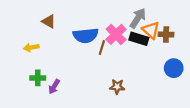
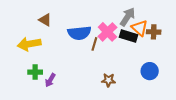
yellow arrow: (31, 47) -> (29, 44), size x1.6
blue circle: (174, 68) -> (150, 71), moved

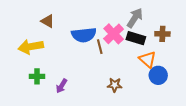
orange triangle: (140, 28) -> (148, 59), moved
brown line: (94, 44) -> (100, 47), turned -32
purple arrow: (50, 80) -> (62, 86), moved

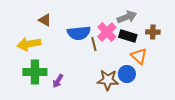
gray arrow: (135, 18) -> (127, 17), turned 36
blue circle: (158, 75) -> (127, 74), moved
green cross: (37, 76) -> (35, 72), size x1.6
brown star: (115, 85) -> (108, 80), size x1.5

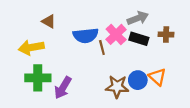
orange triangle: (139, 56) -> (157, 77), moved
purple arrow: (58, 81) -> (63, 88), size x1.5

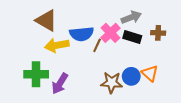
brown triangle: (49, 21) -> (46, 20), size x1.6
yellow arrow: (31, 47) -> (57, 45), moved
brown line: (102, 47) -> (97, 45), turned 40

